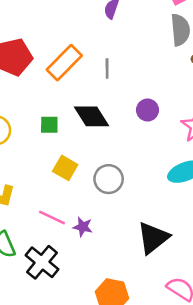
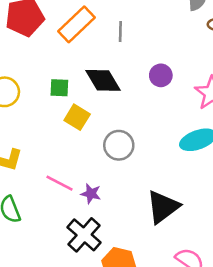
yellow square: (65, 168) -> (77, 117), moved
black cross: (42, 262) -> (84, 235), moved

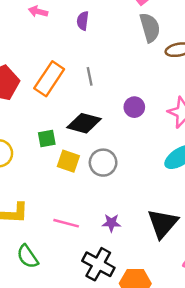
black diamond: (103, 80) -> (84, 123), turned -32
gray circle: (119, 145) -> (103, 163), moved
purple star: (91, 194) -> (111, 223), moved

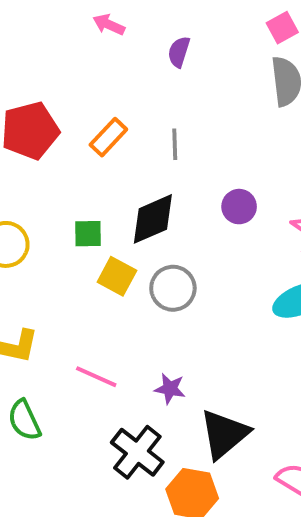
orange rectangle: (49, 79) -> (108, 137), size x0.7
black diamond: (84, 123) -> (153, 219), turned -48
black triangle: (163, 223) -> (224, 434), moved

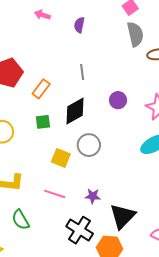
orange rectangle: (108, 137) -> (41, 89), moved
yellow square: (117, 276) -> (61, 158), moved

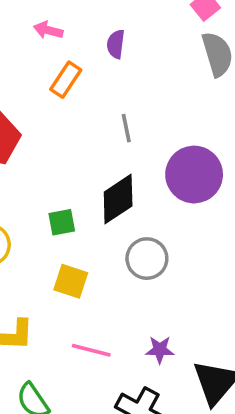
orange rectangle: (41, 89) -> (66, 80), moved
purple circle: (118, 100) -> (194, 175), size x1.8
yellow square: (61, 158) -> (71, 281), moved

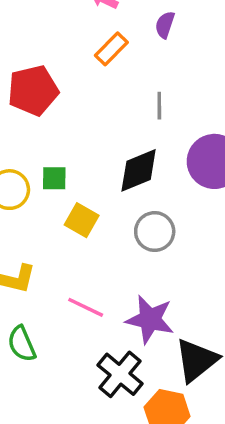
green square: (62, 222) -> (54, 178), moved
yellow square: (71, 281) -> (82, 220), moved
purple star: (160, 350) -> (150, 319), size x1.8

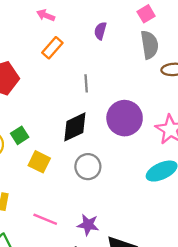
purple semicircle: (165, 25) -> (100, 31), moved
green square: (54, 178) -> (20, 135), turned -30
purple star: (150, 319) -> (88, 225), size x0.7

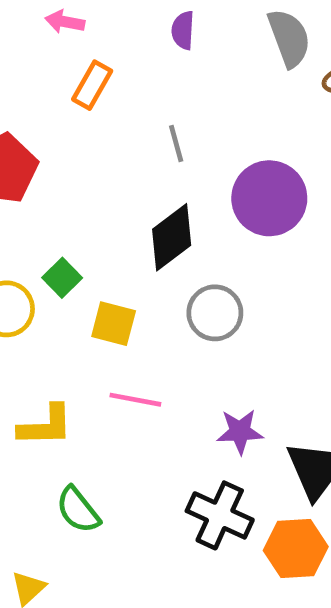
pink line: (45, 219) -> (135, 400), moved

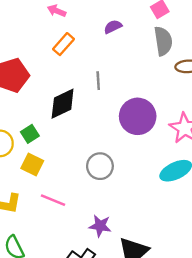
purple semicircle: (183, 30) -> (113, 27), turned 48
black diamond: (172, 237) -> (63, 104), moved
yellow square: (114, 324) -> (32, 165), moved

